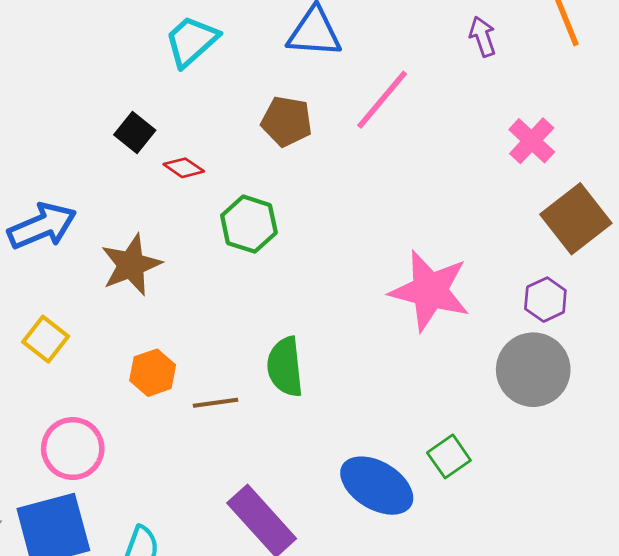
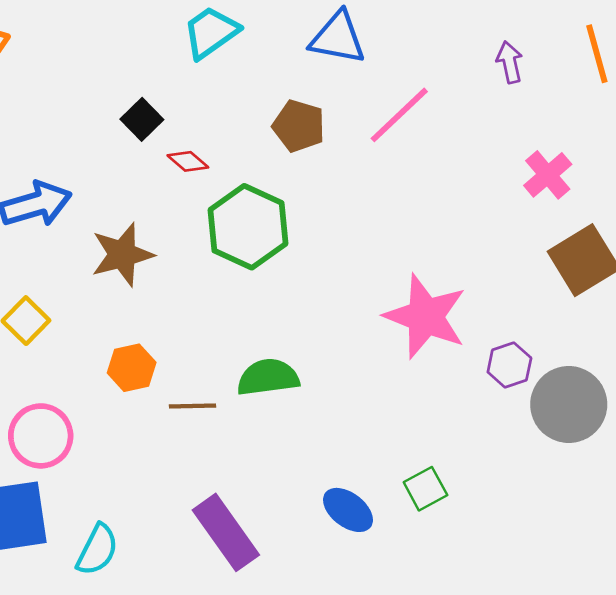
green hexagon: (249, 224) -> (248, 227), size x1.4
purple hexagon: (545, 300) -> (509, 365), moved
green semicircle: (285, 367) -> (268, 377), turned 82
gray circle: (533, 370) -> (569, 404), moved
blue ellipse: (377, 486) -> (348, 510), size x0.7

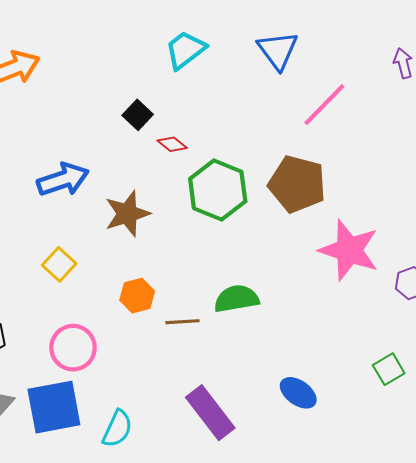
blue triangle: (338, 38) -> (278, 50), turned 45
brown pentagon: (299, 126) -> (297, 184), moved, size x1.5
green square: (425, 489) -> (389, 369), moved

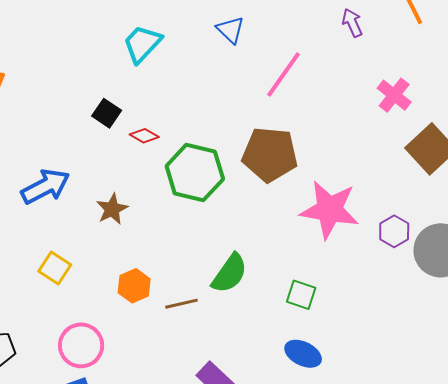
blue triangle: (278, 50) -> (230, 30), size x0.7
brown star: (127, 214) -> (112, 209), size x0.7
green semicircle: (237, 299) -> (230, 273), turned 144
green square: (389, 369) -> (301, 295), moved, turned -32

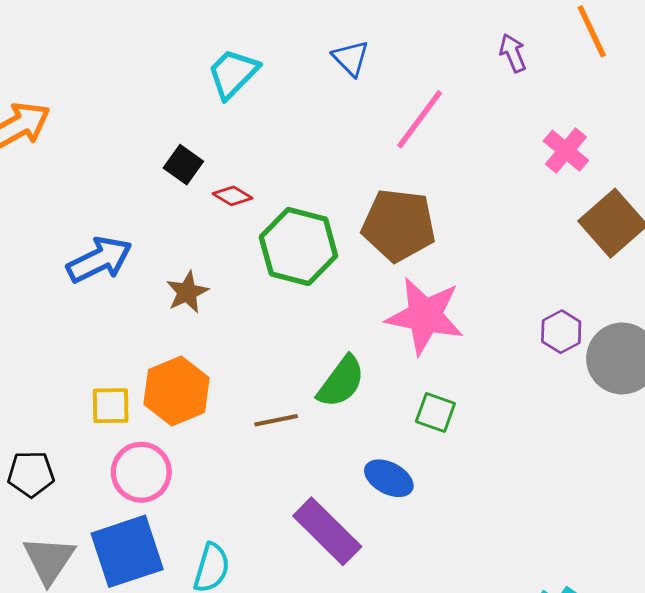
pink star: (330, 210) -> (425, 316), moved
yellow square: (55, 268) -> (111, 406), moved, turned -36
orange hexagon: (134, 286) -> (177, 391), moved, size x1.5
blue ellipse: (303, 354) -> (389, 478), moved

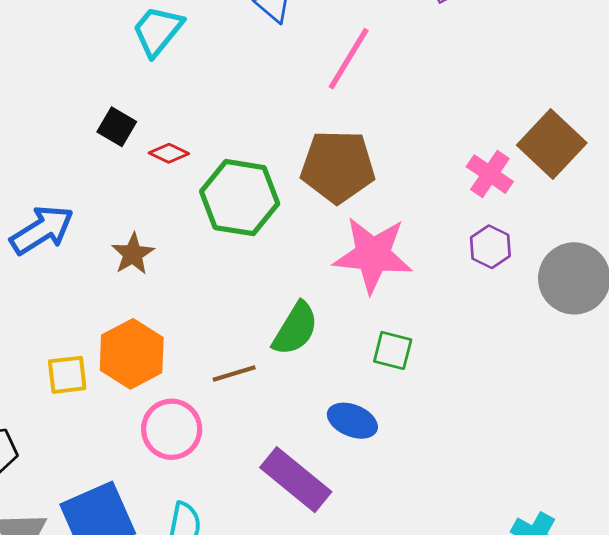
pink cross: (566, 151) -> (490, 174), moved
purple hexagon: (561, 332) -> (490, 247), moved
pink circle: (141, 472) -> (172, 429), moved

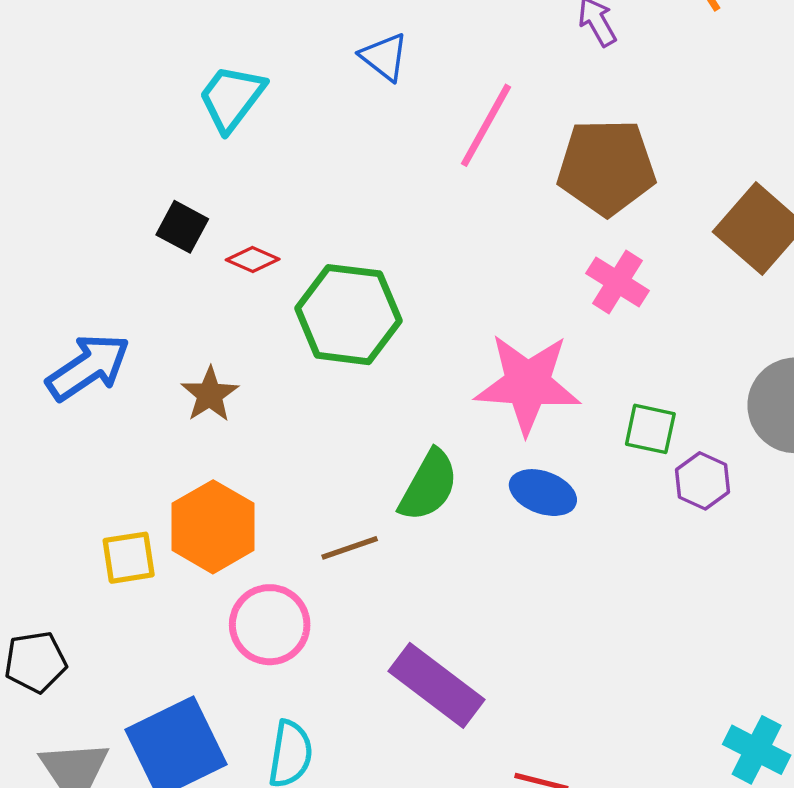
brown pentagon: (338, 167) -> (606, 167), moved
pink cross: (490, 174) -> (618, 282), moved
purple hexagon: (490, 247) -> (703, 481), moved
green square: (393, 350) -> (650, 429), moved
blue ellipse: (352, 421) -> (543, 493), moved

